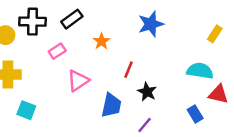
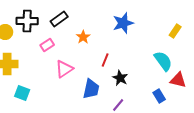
cyan semicircle: (200, 71) -> (163, 61), turned 45

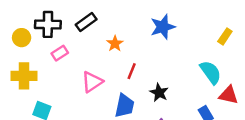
pink rectangle: (47, 45) -> (60, 53), moved
red line: (105, 60) -> (132, 71), moved

